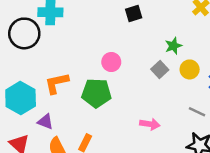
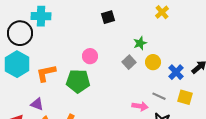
cyan hexagon: (21, 98) -> (17, 64), moved
pink arrow: (150, 124) -> (140, 106), moved

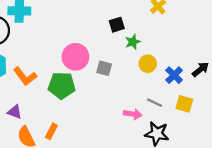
black square: (108, 17) -> (117, 25), moved
pink circle: (90, 56) -> (75, 57), size x1.5
gray square: (129, 62) -> (104, 68), moved, turned -32
orange L-shape: (46, 73) -> (25, 76), turned -115

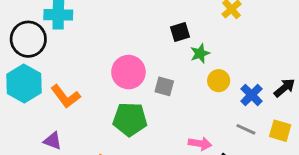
green pentagon: (62, 85) -> (130, 119), moved
gray line: (155, 103) -> (246, 129), moved
yellow square: (184, 104) -> (280, 131), moved

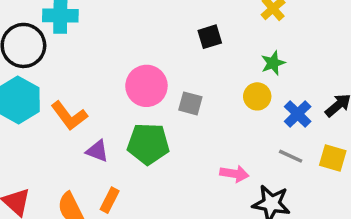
green star: (200, 53) -> (273, 63), moved
purple triangle: (53, 141) -> (97, 151), moved

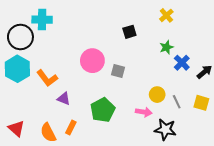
yellow circle: (257, 96) -> (157, 95), moved
blue cross: (298, 114) -> (182, 63), moved
green pentagon: (148, 144) -> (103, 110), moved, turned -30
gray line: (291, 156) -> (177, 102), turned 40

